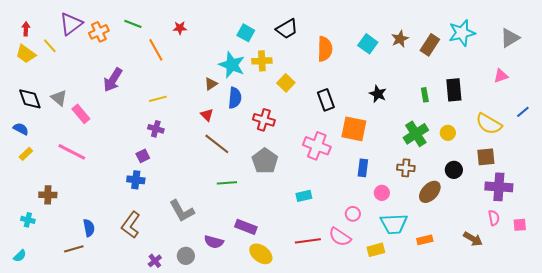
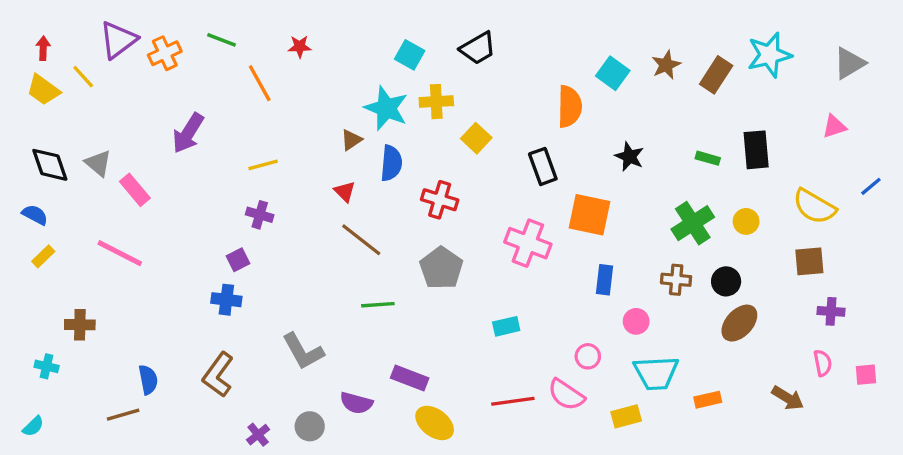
orange semicircle: (325, 49) -> (570, 107), moved
green rectangle: (425, 95) -> (708, 158), turned -64
black circle: (454, 170) -> (726, 281), moved
purple cross: (499, 187) -> (831, 311), size x0.6
brown ellipse: (430, 192) -> (739, 323), moved

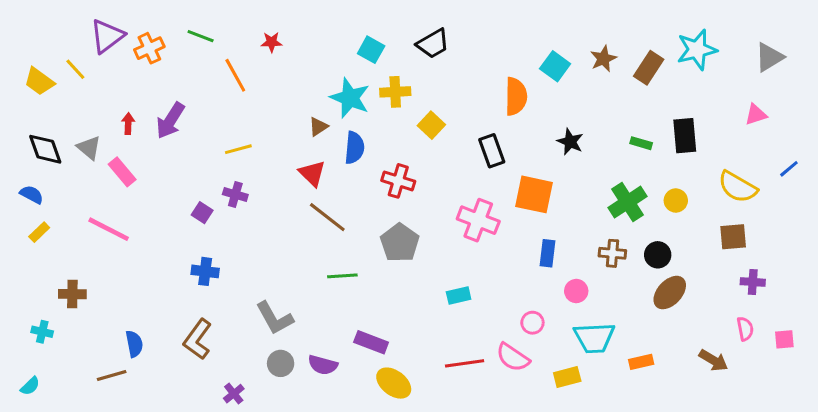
red arrow: (43, 48) -> (128, 124), moved
red triangle: (345, 191) -> (312, 173), size x1.4
purple square: (238, 260) -> (202, 213), moved, turned -30
gray circle: (310, 426) -> (281, 363), moved

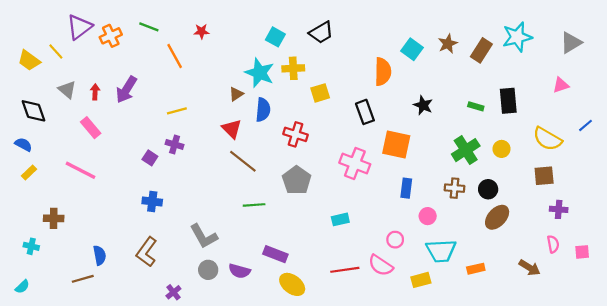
yellow square: (431, 125) -> (320, 93), turned 30
gray triangle: (89, 148) -> (67, 90), moved

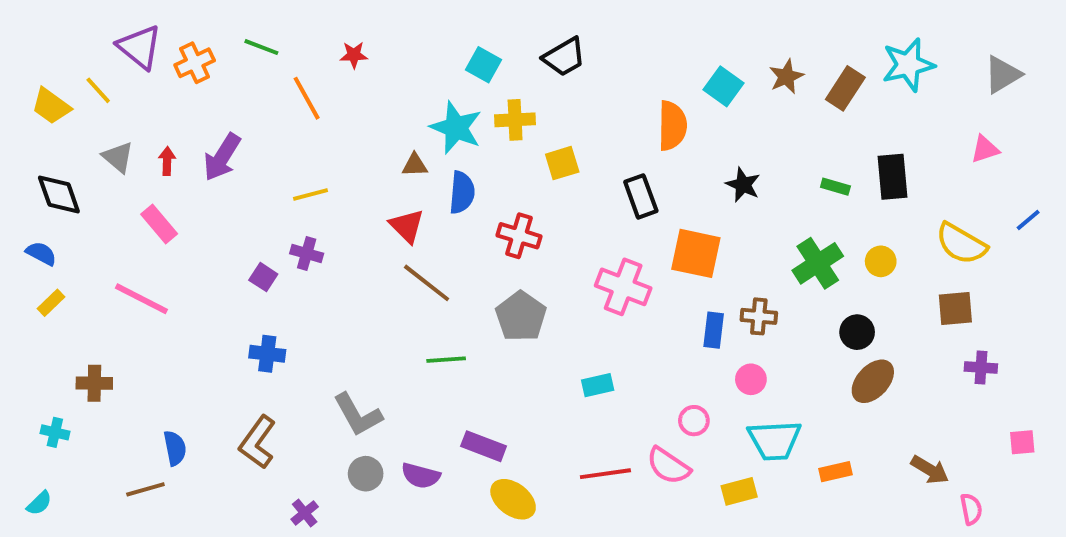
purple triangle: (79, 27) -> (140, 47), turned -44
brown triangle: (236, 94) -> (415, 165), turned 32
brown cross: (454, 188) -> (759, 316), moved
pink semicircle: (553, 244) -> (971, 509), moved

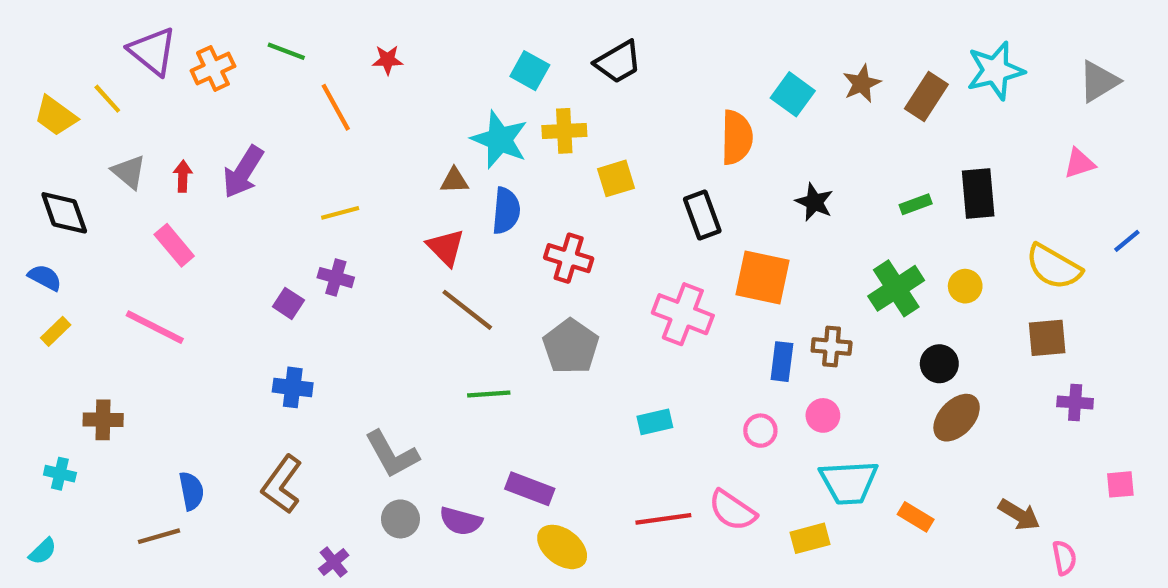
green rectangle: (835, 187) -> (916, 204), turned -36
pink circle: (694, 421) -> (760, 431), moved
orange rectangle: (835, 472) -> (916, 517), turned 44

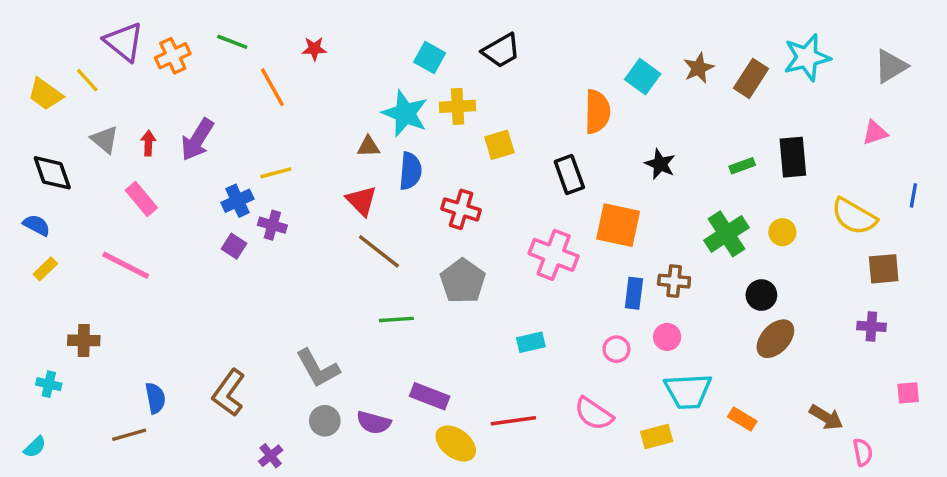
blue line: (1127, 241) -> (913, 195), turned -40
brown square: (1047, 338) -> (884, 269), moved
blue cross: (293, 387) -> (237, 201), moved, turned -32
red line: (663, 519) -> (513, 421), moved

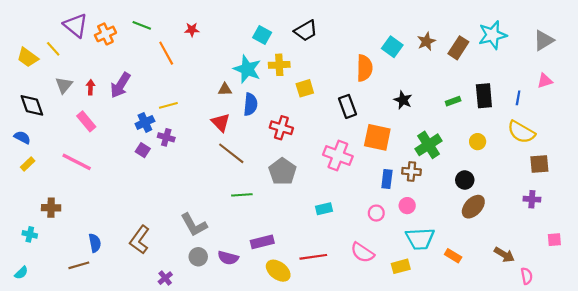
pink triangle: (875, 133) -> (545, 81), moved
gray triangle: (105, 140) -> (64, 85), turned 30
blue line: (913, 195) -> (518, 98), moved
green cross: (726, 234) -> (429, 145), moved
purple rectangle: (430, 396) -> (262, 242), turned -35

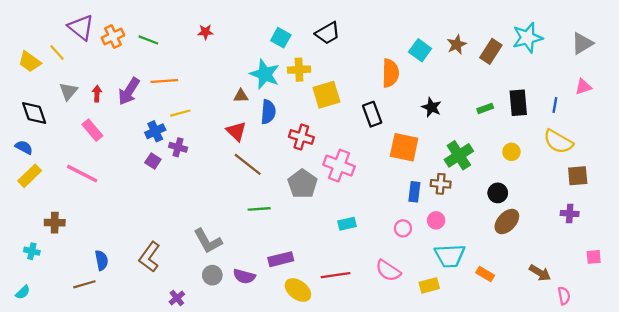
green line: (142, 25) -> (148, 40), moved
orange line: (166, 53) -> (164, 81), moved, turned -65
yellow square: (305, 88) -> (326, 95), size x1.4
pink cross: (338, 155) -> (339, 166), moved
yellow rectangle: (28, 164) -> (30, 176), size x1.5

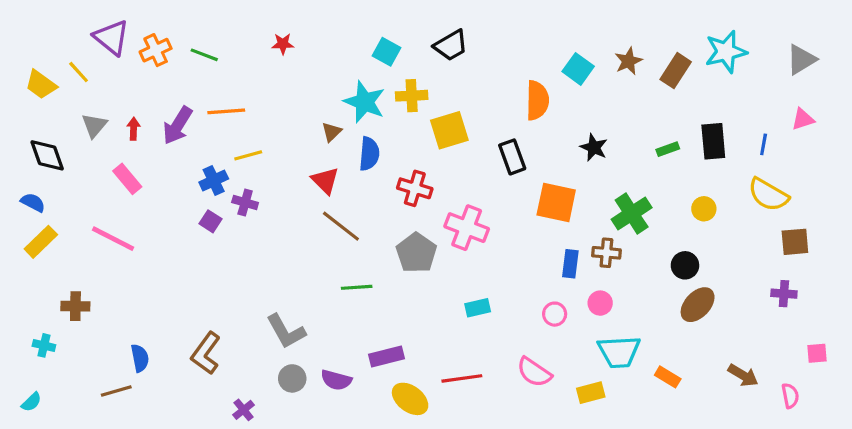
brown triangle: (241, 96) -> (331, 132), turned -42
pink semicircle: (564, 296) -> (790, 396), moved

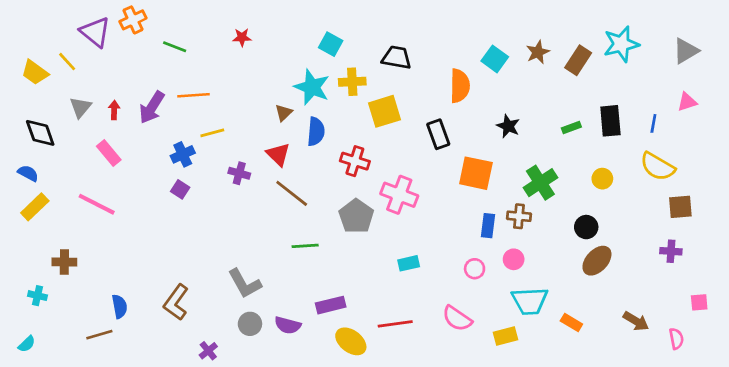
black trapezoid: (451, 45) -> (397, 58), moved, turned -140
orange cross: (156, 50) -> (133, 20), moved
purple cross: (245, 202) -> (239, 173), moved

